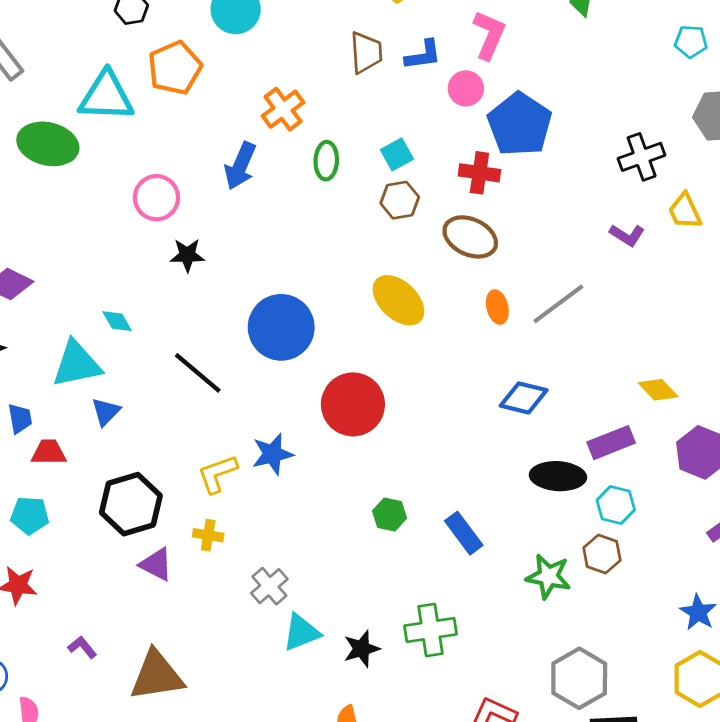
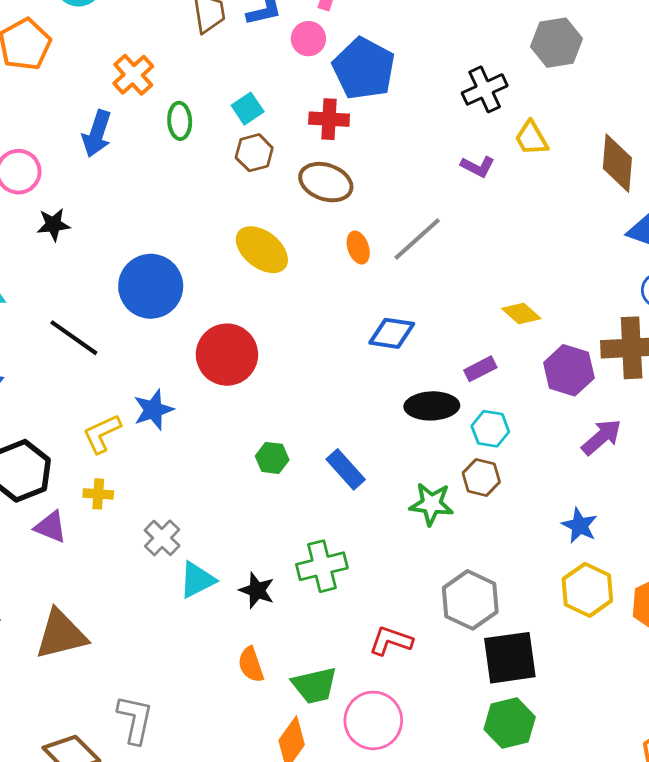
purple rectangle: (611, 443) -> (480, 369), size x0.7
black star: (362, 649) -> (257, 590), turned -30

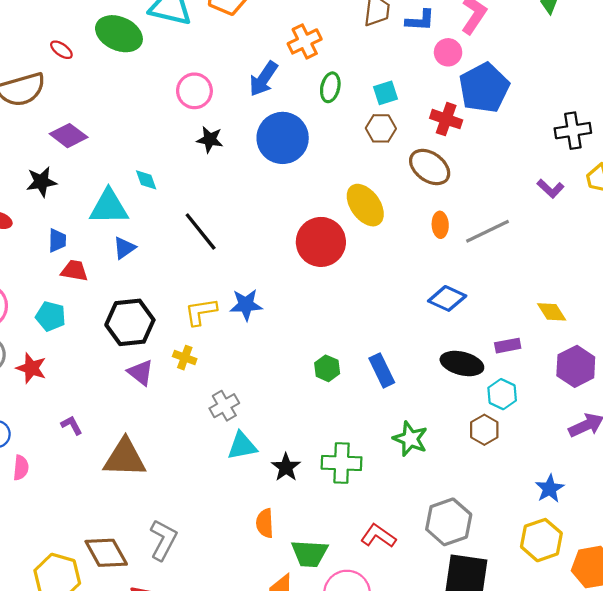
blue circle: (151, 286) -> (283, 138), moved
red circle: (227, 355) -> (321, 242), moved
blue rectangle: (346, 469) -> (382, 370), moved
green star: (431, 504) -> (410, 439), moved

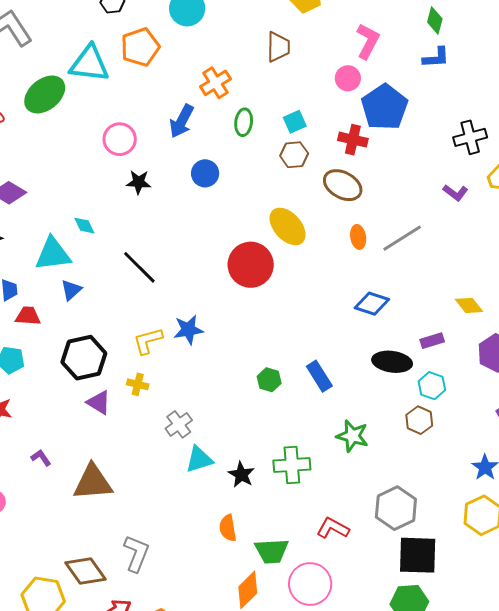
blue L-shape: (420, 20) -> (436, 58), moved
green ellipse: (119, 34) -> (45, 94), turned -57
blue circle: (283, 138) -> (205, 173), size x0.6

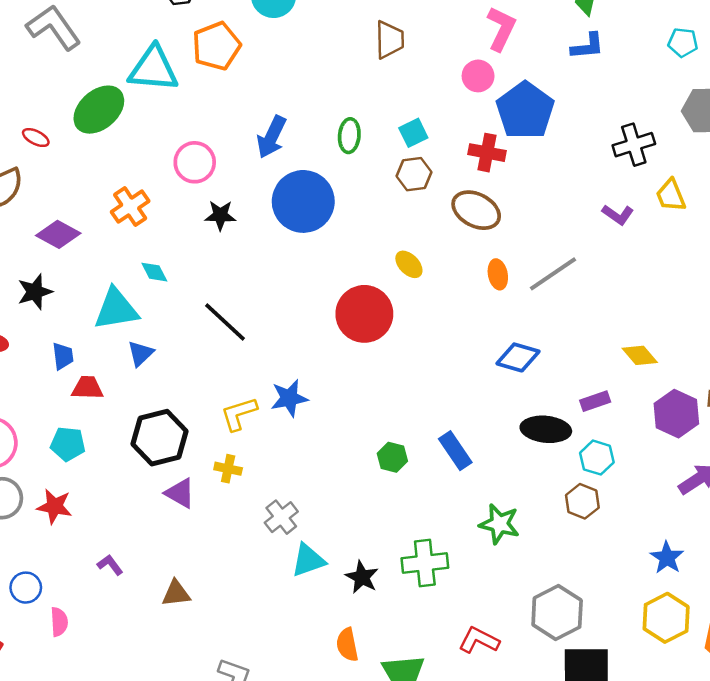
orange cross: (215, 83) -> (130, 207), moved
blue circle: (205, 173) -> (303, 201), size x1.8
yellow ellipse: (288, 226) -> (409, 264), size x0.6
brown triangle: (93, 482) -> (176, 593), size x0.6

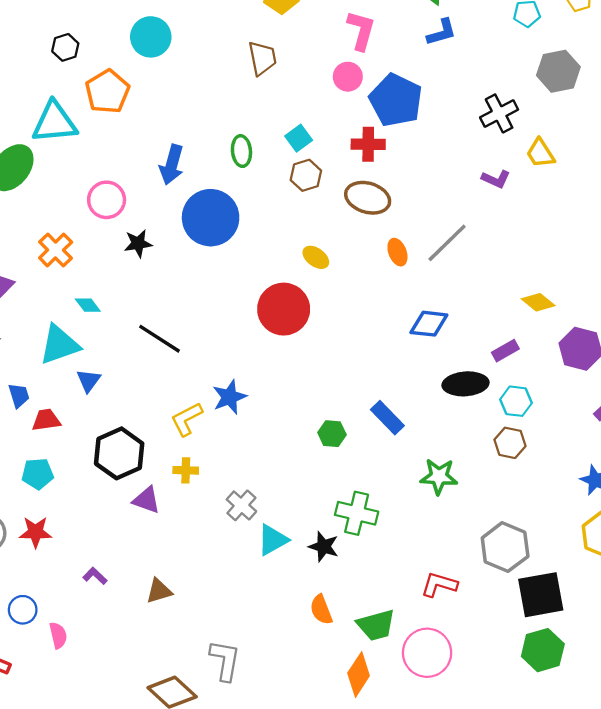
green cross: (425, 563) -> (357, 513), moved, turned 30

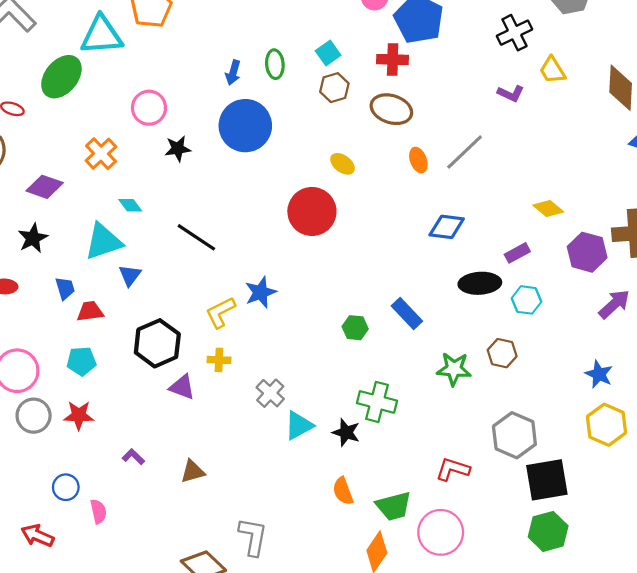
blue arrow: (172, 165) -> (233, 73), moved, size x0.7
brown hexagon: (510, 443) -> (502, 353), moved

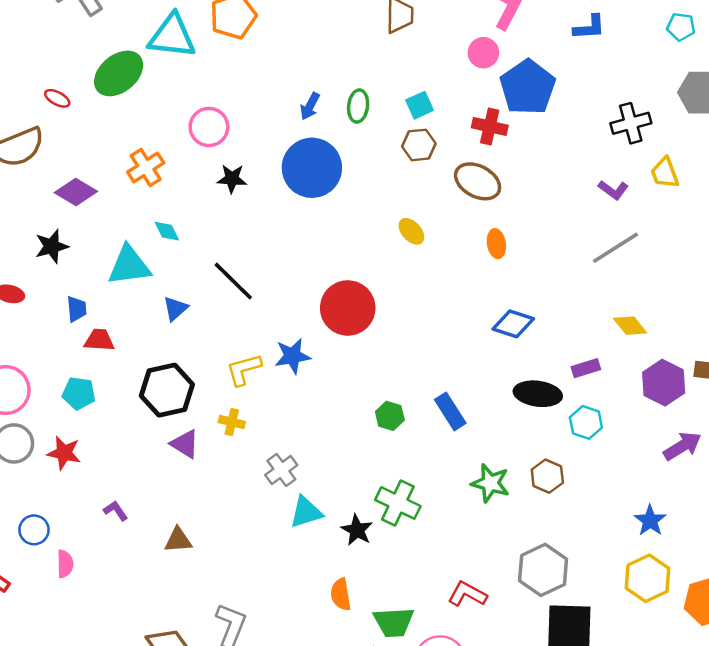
gray line: (465, 152) -> (616, 248), moved
red circle: (312, 211) -> (348, 308), moved
blue triangle: (130, 275) -> (175, 309), moved

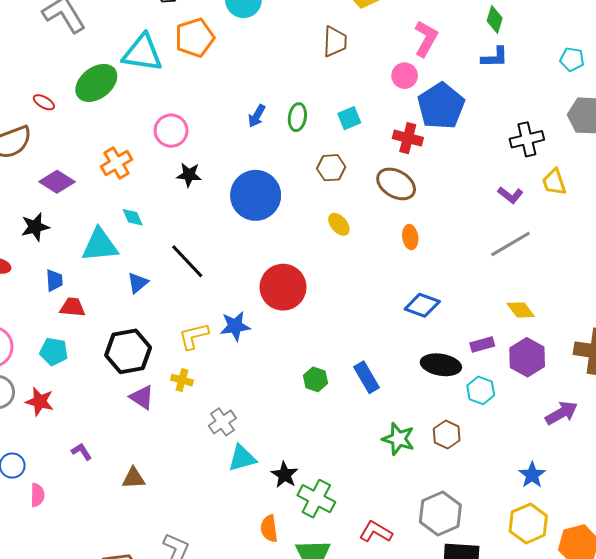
brown hexagon: (419, 145) -> (331, 168), moved
blue circle: (312, 168) -> (256, 195), moved
purple hexagon: (664, 383) -> (527, 357), moved
green cross: (398, 503) -> (316, 499), moved

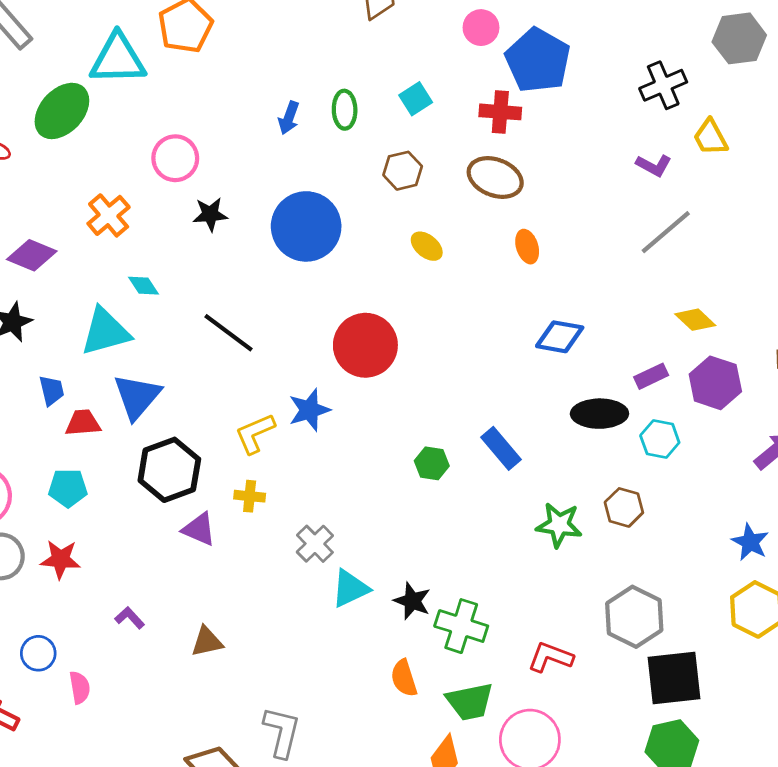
blue triangle: (138, 283) -> (137, 397), moved, size x1.6

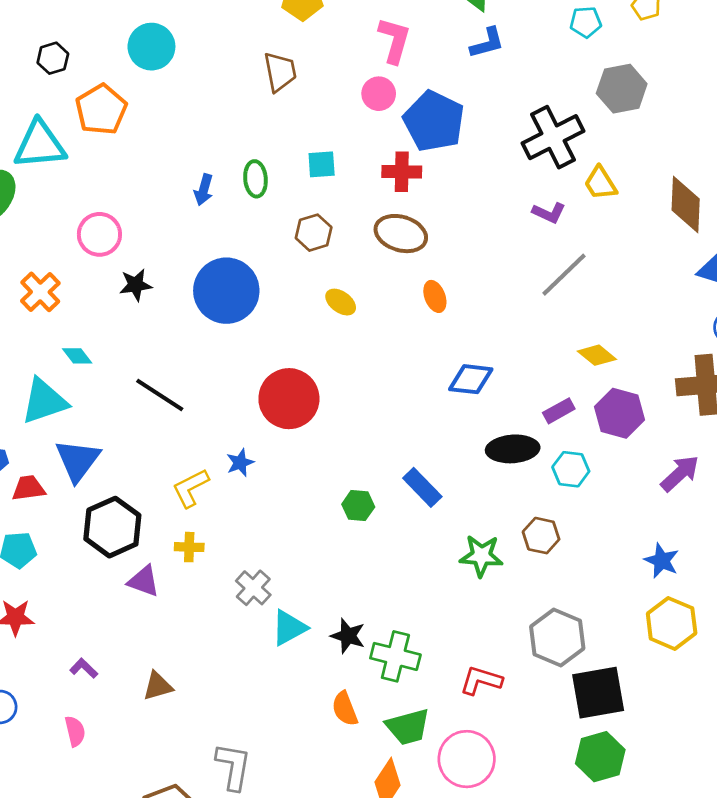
black cross: (663, 85) -> (553, 137), size x1.4
cyan square: (416, 99) -> (322, 164), turned 32
blue star: (309, 410) -> (240, 463), size x0.7
pink semicircle: (80, 688) -> (75, 731), moved

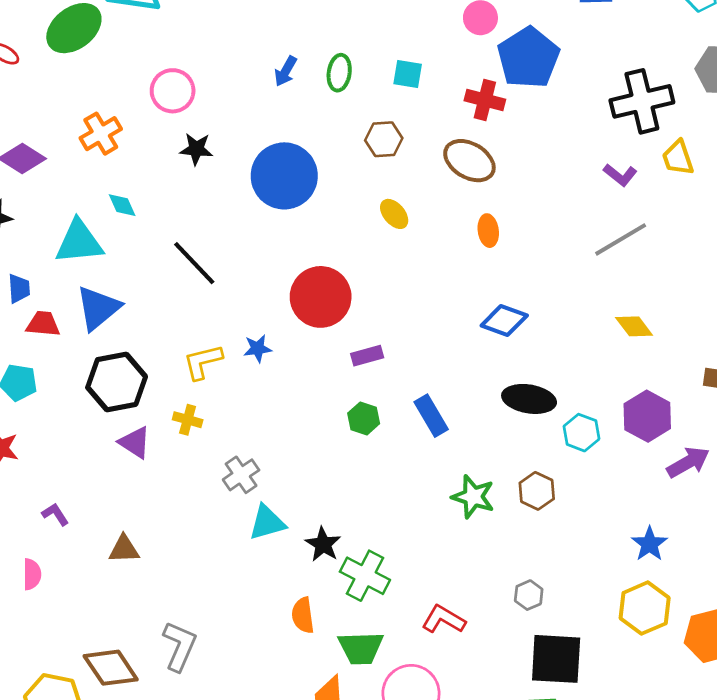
purple rectangle: (559, 411) -> (367, 356), moved
purple hexagon: (620, 413) -> (647, 416), moved
gray hexagon: (557, 637) -> (529, 595), size x0.5

